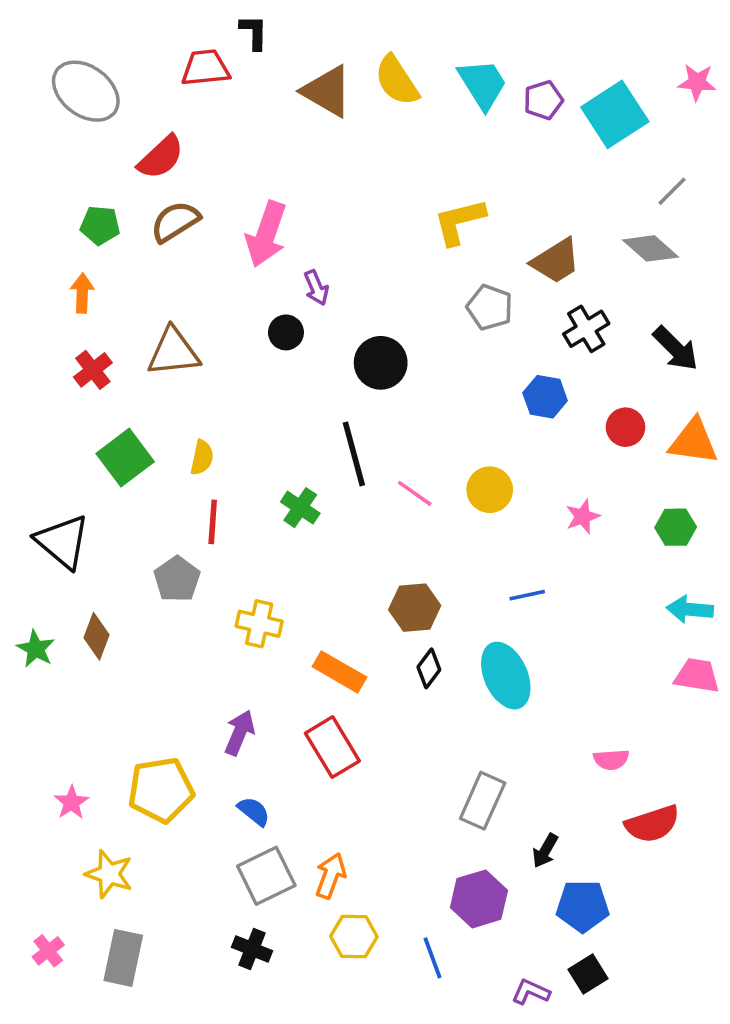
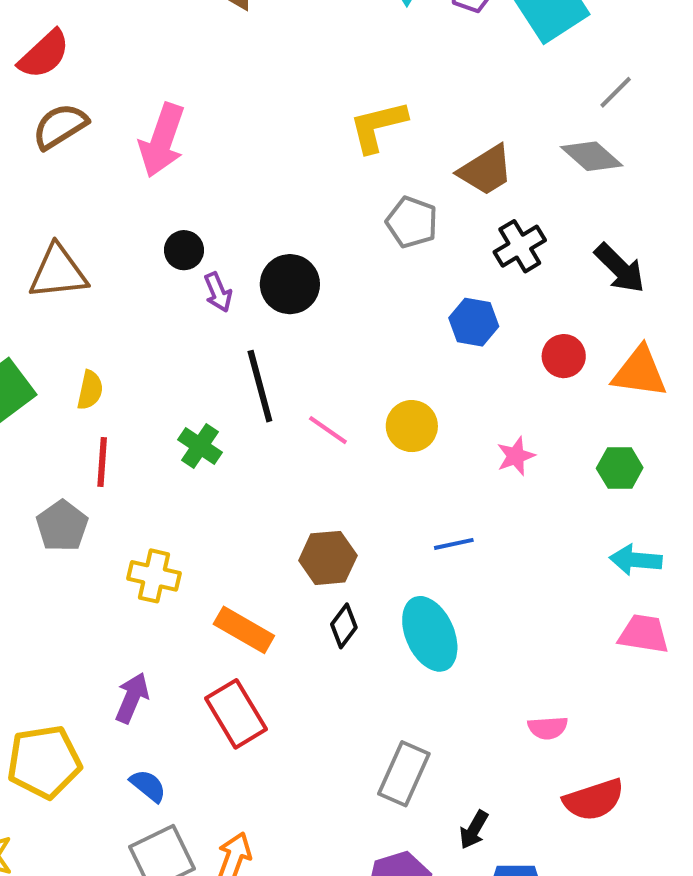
purple arrow: (316, 288) -> (218, 292), moved

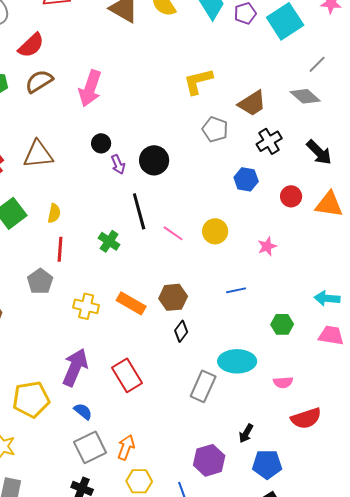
green hexagon: (620, 468) -> (282, 324), moved
orange rectangle: (244, 630) -> (131, 303), moved
cyan ellipse: (430, 634) -> (237, 361), moved, turned -66
purple arrow: (132, 698) -> (75, 367), size x1.5
gray rectangle: (404, 774) -> (203, 386), moved

